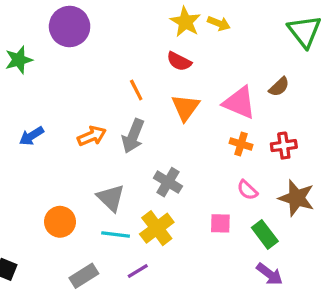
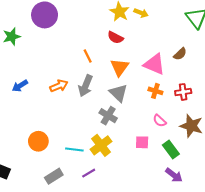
gray triangle: (111, 198) -> (118, 93), moved

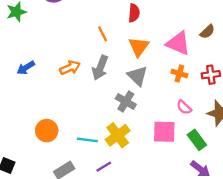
red semicircle: (115, 38) -> (134, 13), turned -112
pink square: (142, 142) -> (164, 132), size x1.5

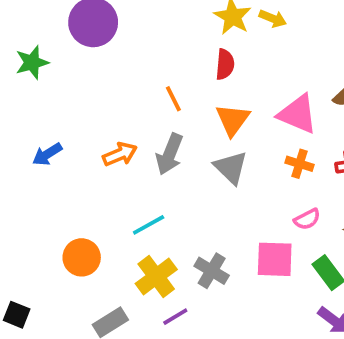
gray cross: (126, 101) -> (212, 271), moved
pink semicircle: (184, 107) -> (307, 219), turned -70
yellow cross: (118, 135) -> (156, 276), moved
cyan line: (87, 140) -> (149, 225), moved, turned -36

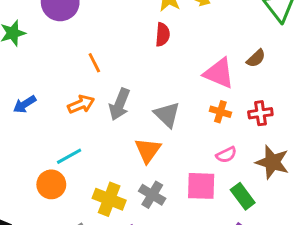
orange line: (173, 99) -> (94, 63), moved
orange triangle: (233, 120) -> (148, 150), moved
cyan line: (149, 225) -> (69, 156), moved
yellow cross: (156, 276) -> (109, 199), turned -32

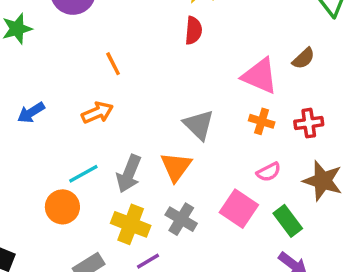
gray arrow: (120, 104) -> (129, 174), moved
pink square: (201, 186) -> (239, 209), turned 32

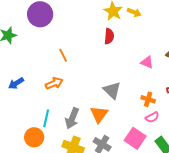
pink triangle: (260, 76) -> (147, 62), size x0.6
orange cross: (262, 121) -> (148, 99), moved
cyan line: (83, 174) -> (46, 118), turned -48

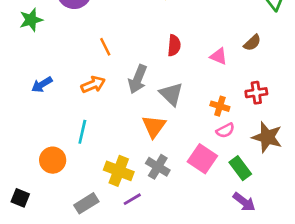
red semicircle: (109, 36) -> (174, 45), moved
gray arrow: (72, 118) -> (138, 79), moved
orange circle: (34, 137) -> (53, 160), moved

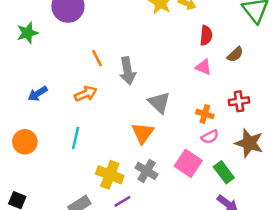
red semicircle: (174, 45) -> (206, 35), moved
gray arrow: (138, 79) -> (128, 71), moved, turned -32
orange circle: (53, 160) -> (25, 142), moved

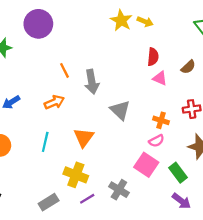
red semicircle: (206, 35) -> (153, 57), moved
orange triangle: (143, 133) -> (84, 137), moved
pink semicircle: (210, 137) -> (156, 141), moved
gray cross: (147, 171) -> (119, 190), moved

